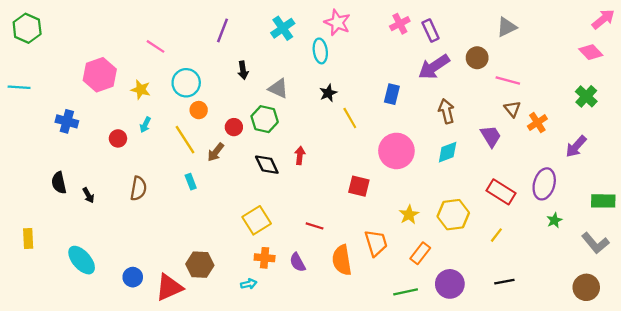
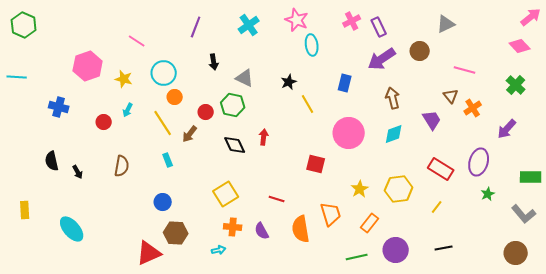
cyan ellipse: (320, 51) -> (312, 45), moved
pink line: (508, 80) -> (465, 70), moved
blue circle: (133, 277) -> (163, 202), moved

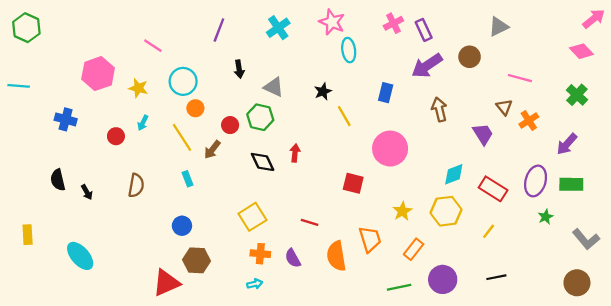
cyan diamond: (394, 134) -> (454, 174), moved
green rectangle: (531, 177) -> (571, 184), moved
cyan arrow: (219, 250) -> (255, 284), moved

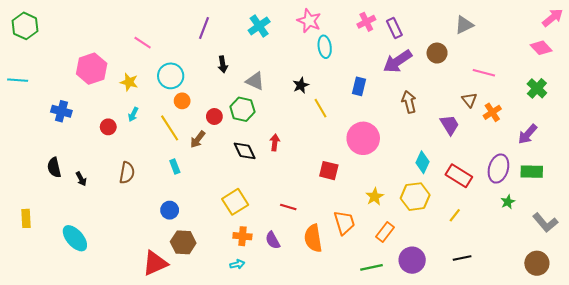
cyan diamond: (454, 174) -> (422, 162), turned -45

